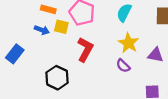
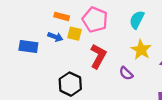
blue rectangle: (15, 54) -> (28, 47), moved, turned 60
purple semicircle: (123, 66) -> (126, 73), moved

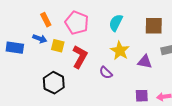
orange rectangle: (62, 16) -> (46, 20), turned 48
yellow square: (75, 34) -> (58, 46), moved

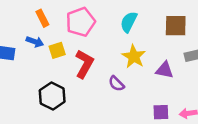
pink pentagon: (77, 23) -> (81, 22), turned 30
yellow square: (58, 46) -> (57, 50), turned -32

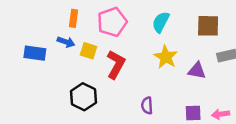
orange rectangle: (42, 18) -> (74, 18), turned 35
yellow square: (57, 50) -> (88, 51), turned 35
purple semicircle: (116, 84) -> (147, 106), moved, turned 42

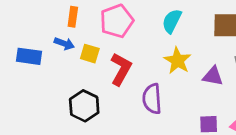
purple semicircle: (147, 106) -> (152, 99), moved, size x1.5

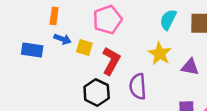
orange rectangle: (73, 17) -> (54, 16), moved
cyan semicircle: (172, 21) -> (168, 20), moved
black hexagon: (84, 106) -> (97, 92), moved

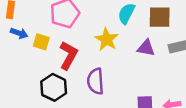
yellow star: (160, 54) -> (107, 39), moved
purple triangle: (190, 67) -> (146, 48), moved

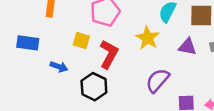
blue arrow: (19, 33) -> (59, 67), moved
purple semicircle: (96, 81) -> (158, 80), moved, turned 45

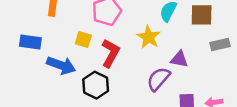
purple triangle: (188, 47) -> (179, 59), moved
blue arrow: (59, 67) -> (61, 65), size x1.6

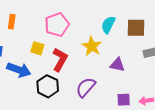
purple semicircle: (158, 79) -> (86, 87), moved

